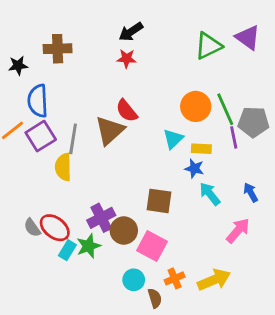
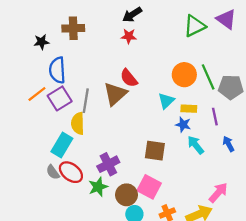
purple line: (234, 137) -> (215, 117), moved
brown circle: (124, 230) -> (126, 195), moved
pink arrow: (238, 230) -> (218, 193), moved
cyan rectangle: (67, 250) -> (62, 145), moved, size x1.5

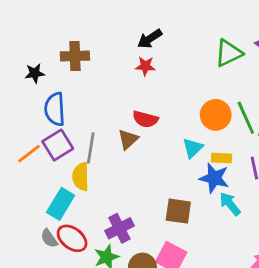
red semicircle: (129, 78) -> (145, 119), turned -36
orange line: (37, 94) -> (29, 154), moved
brown triangle: (115, 94) -> (128, 139), size x0.7
blue star: (183, 125) -> (214, 178), size x1.5

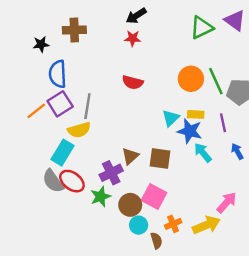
brown triangle: (128, 139) -> (130, 156), moved
cyan triangle: (193, 148) -> (171, 118), moved
yellow semicircle: (81, 177) -> (79, 130), turned -105
gray semicircle: (49, 238) -> (53, 181), size x1.5

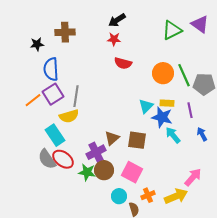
red semicircle: (133, 82) -> (123, 63), moved
cyan rectangle: (62, 153) -> (55, 135), turned -65
green star: (100, 197) -> (87, 172), turned 30
brown circle: (130, 205) -> (104, 170), moved

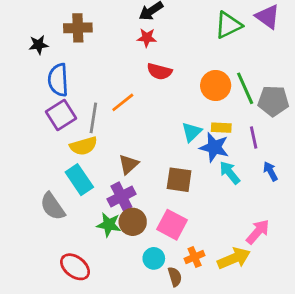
orange line: (33, 100) -> (123, 102), moved
cyan rectangle: (55, 135) -> (79, 180), moved
brown triangle: (112, 138) -> (128, 164), moved
red ellipse: (63, 159) -> (75, 267), moved

